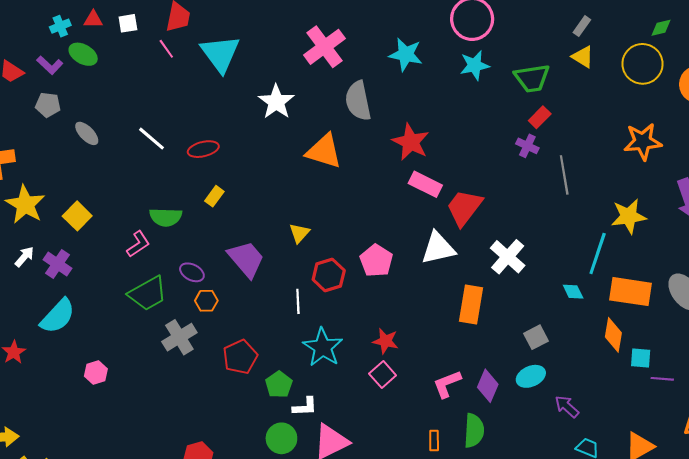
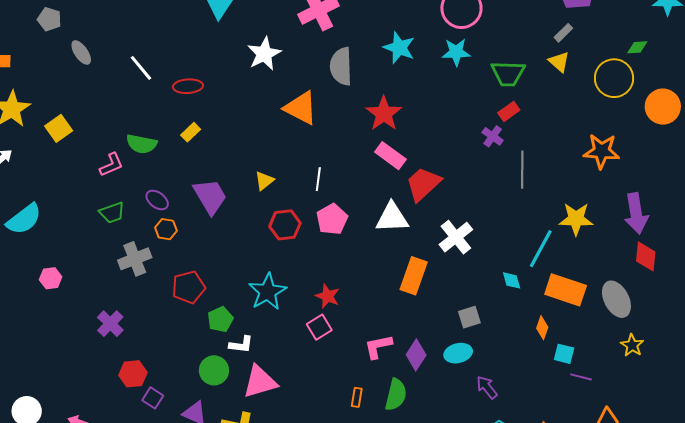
cyan star: (406, 55) -> (399, 48), moved
purple cross: (58, 264) -> (110, 324), moved
green trapezoid: (148, 294) -> (112, 213), size x0.7
white line: (298, 301) -> (318, 179), moved
orange diamond: (613, 335) -> (542, 328), size x0.7

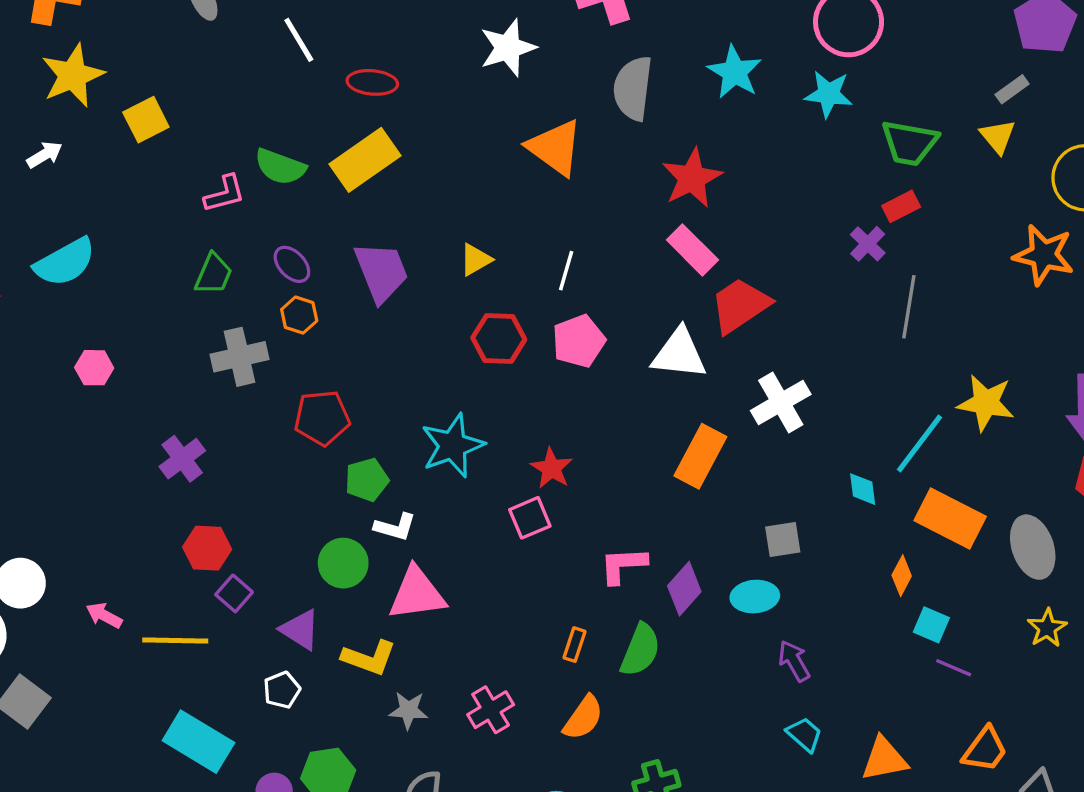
yellow rectangle: (191, 132) -> (365, 160), size x2.0
orange star: (601, 151) -> (1044, 255), moved
green trapezoid: (112, 213) -> (213, 274), turned -56

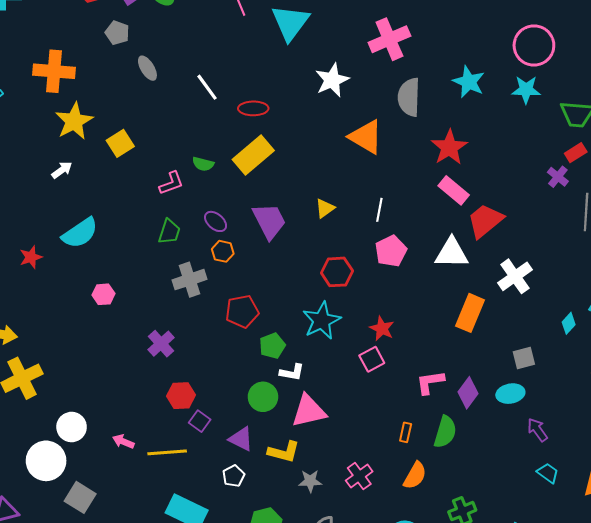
green semicircle: (280, 167) -> (203, 164), size x0.7
red hexagon: (499, 338) -> (337, 272), moved
cyan diamond: (863, 489) -> (569, 323), turned 55

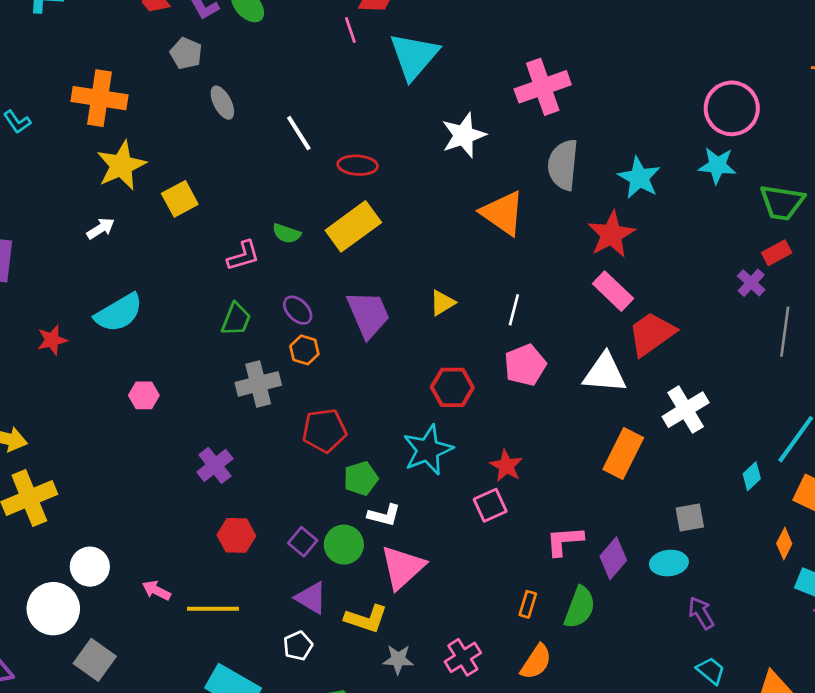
cyan star: (469, 82) -> (639, 178), moved
pink triangle: (309, 411) -> (403, 567), turned -33
purple square: (200, 421) -> (303, 542), moved

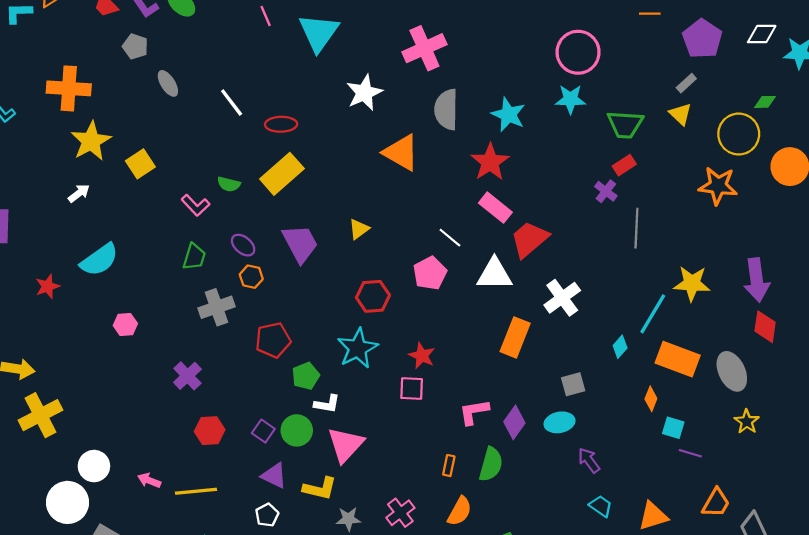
pink L-shape: (243, 256) -> (196, 205), turned 68
white line: (514, 310) -> (450, 238), moved, turned -60
pink square: (490, 505) -> (412, 389), turned 32

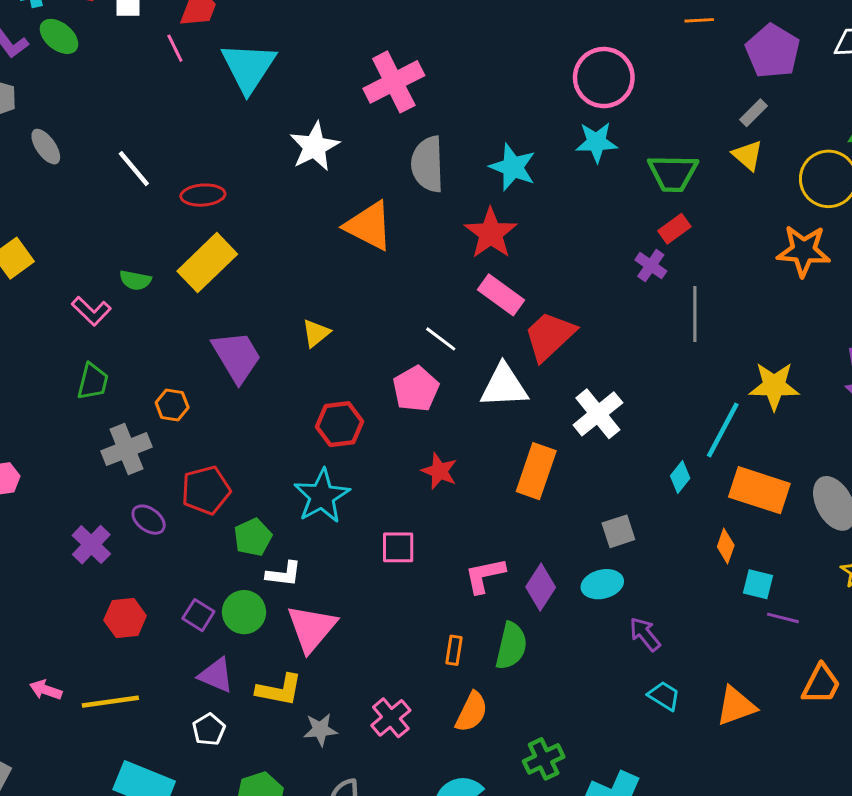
purple ellipse: (243, 245) -> (149, 520), moved
red star: (422, 356) -> (439, 471), moved

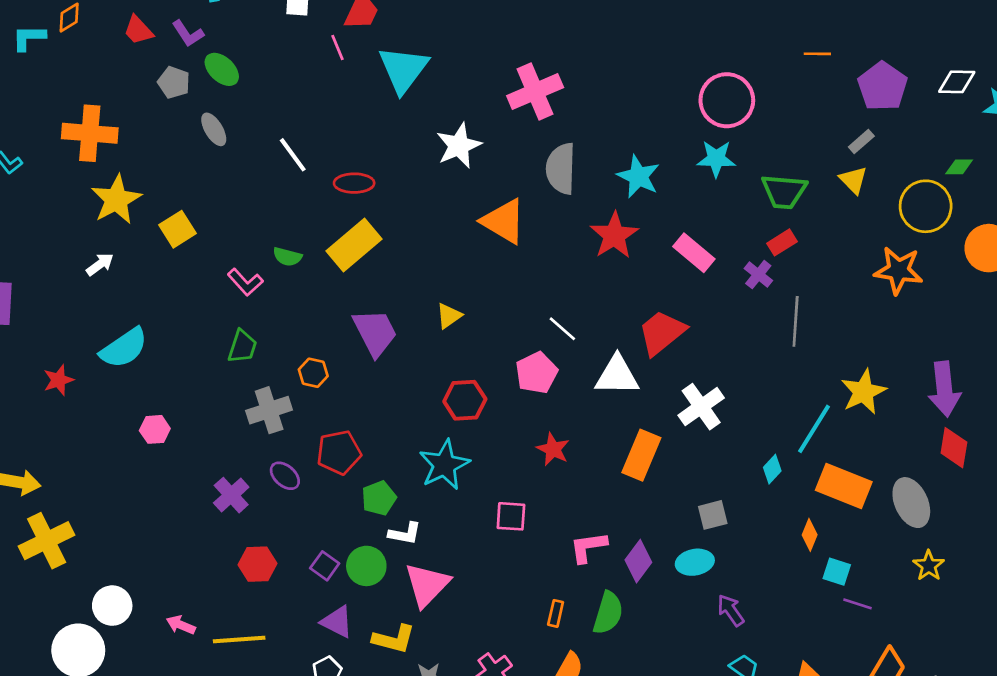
green ellipse: (59, 36) -> (222, 69), moved
pink rectangle: (501, 295) -> (694, 253), moved
yellow star: (774, 386) -> (864, 392), turned -30

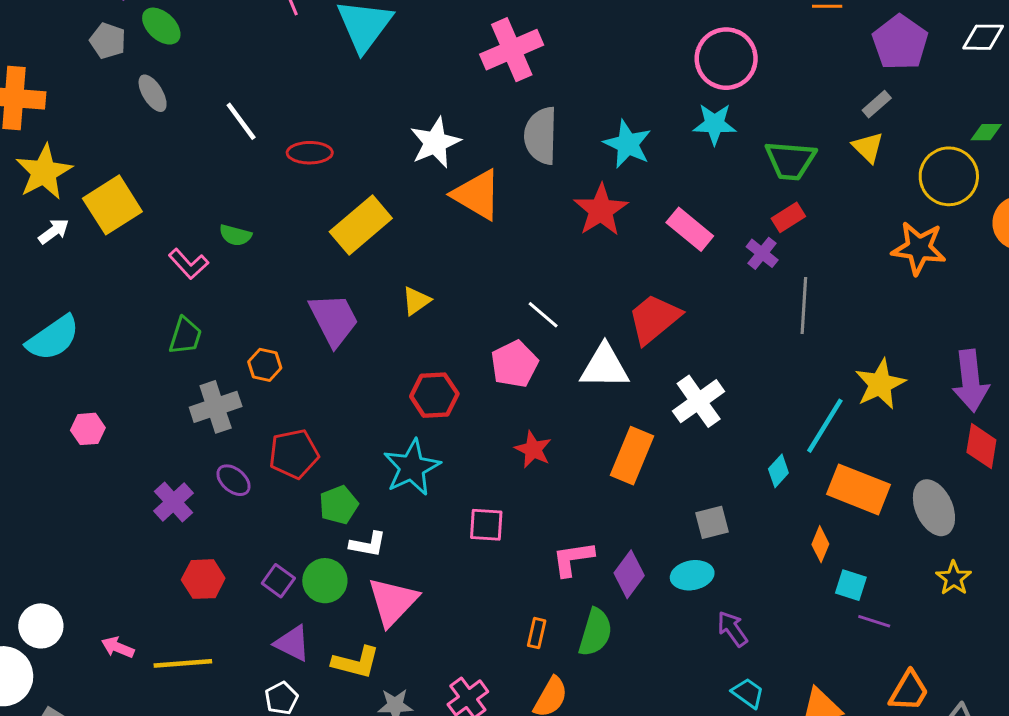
white star: (459, 146) -> (435, 143), moved
yellow square: (178, 229) -> (112, 205), size x1.4
yellow rectangle: (354, 245) -> (361, 225), moved
white arrow: (100, 264) -> (54, 231), moved

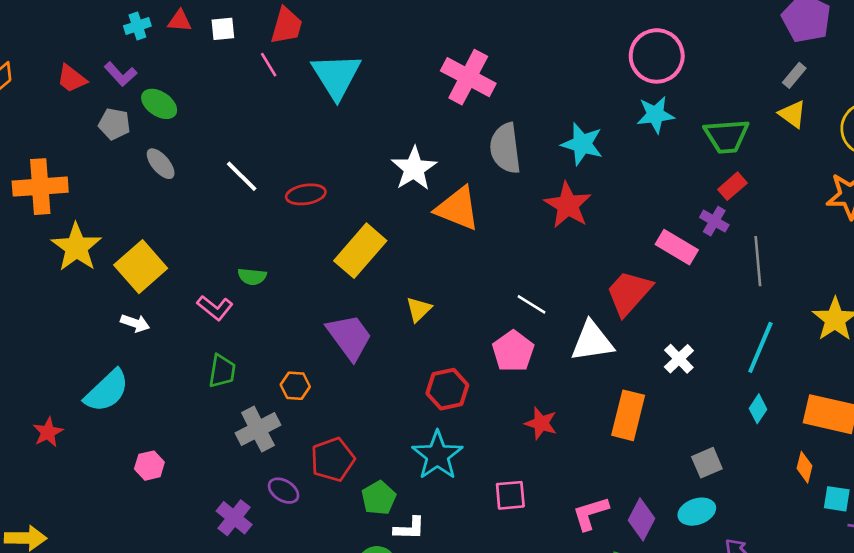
pink cross: (512, 50) -> (468, 77), turned -30
pink rectangle: (690, 229) -> (677, 247), moved
white arrow: (54, 231) -> (135, 323), moved, turned 64
white cross: (699, 401) -> (679, 359), size x0.7
cyan line: (825, 426) -> (760, 347), moved

